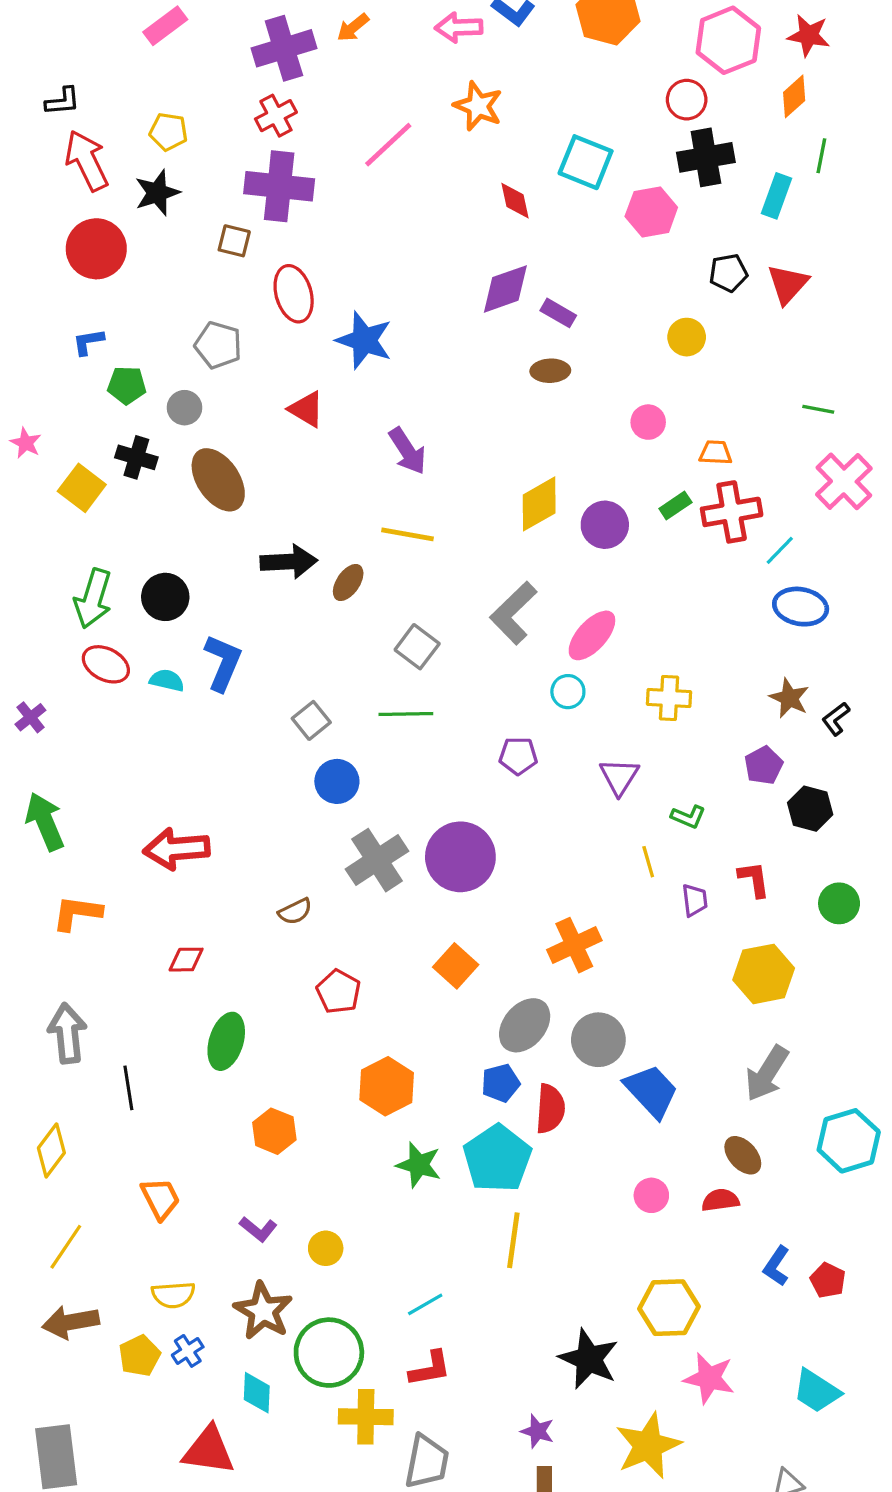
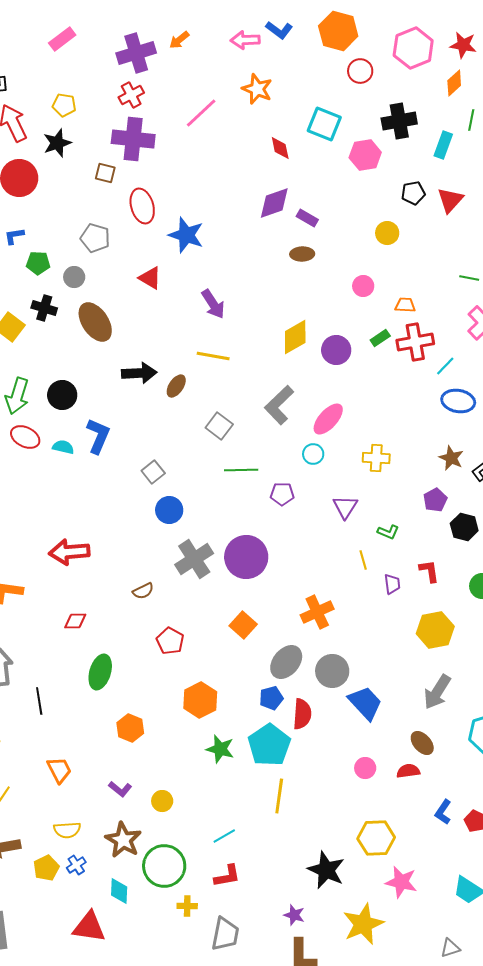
red circle: (687, 100) -> (360, 71), moved
green line: (406, 714) -> (241, 470), moved
yellow cross: (366, 1417) -> (187, 906), size x0.6

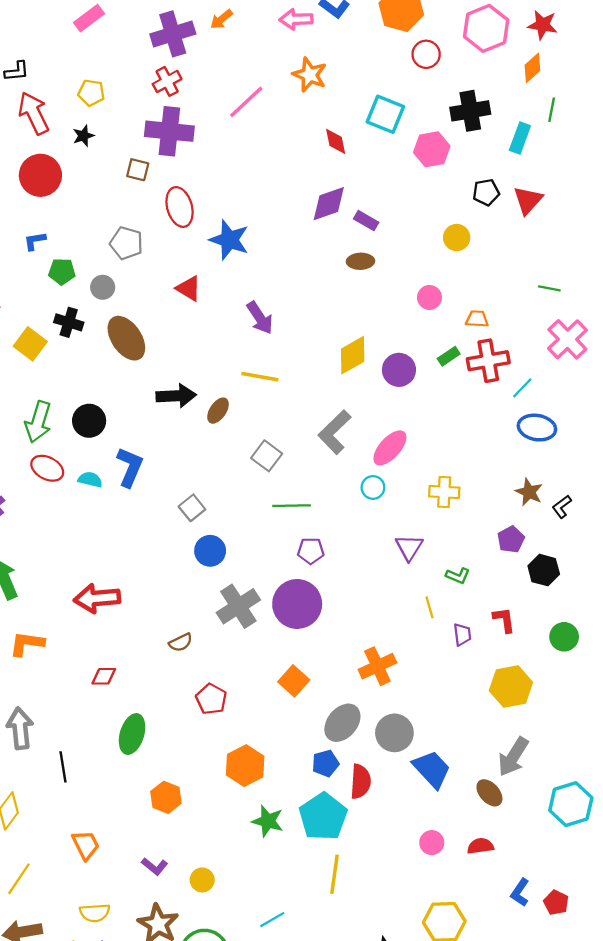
black star: (57, 143) -> (83, 136), size x0.7
purple pentagon: (282, 494) -> (311, 551), moved
brown ellipse: (422, 743) -> (489, 793), moved

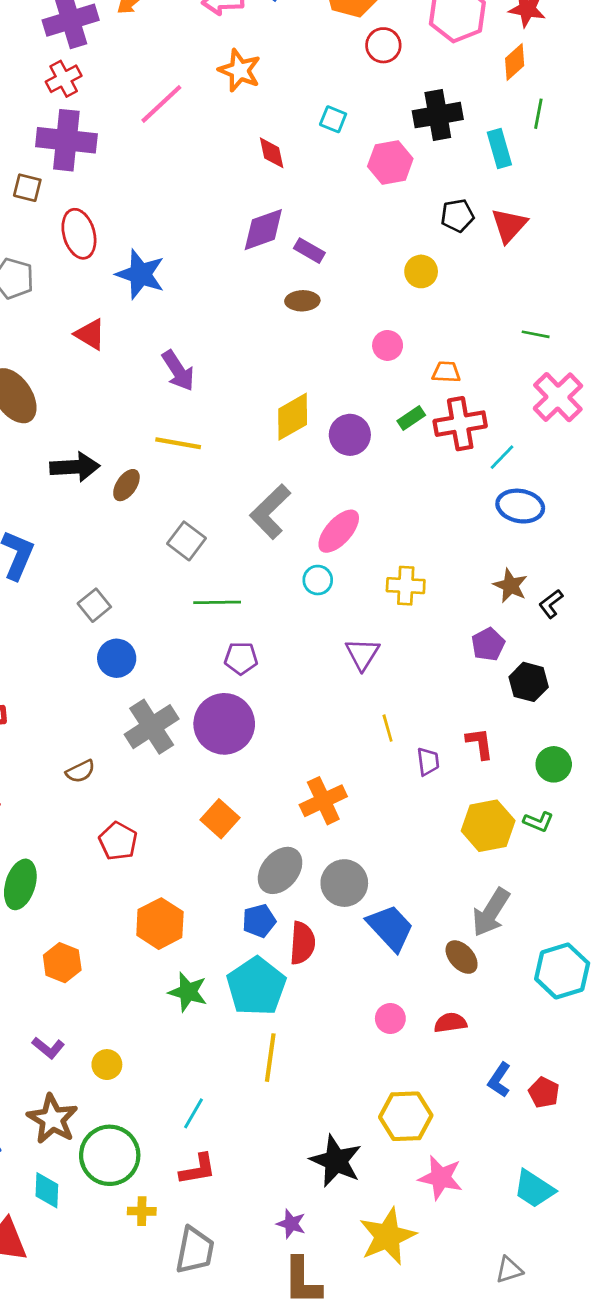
cyan square: (385, 114) -> (333, 119), size x0.6
cyan rectangle: (520, 138) -> (499, 149), turned -36
green L-shape: (458, 576) -> (538, 822), moved
cyan line: (272, 920) -> (193, 1113), turned -30

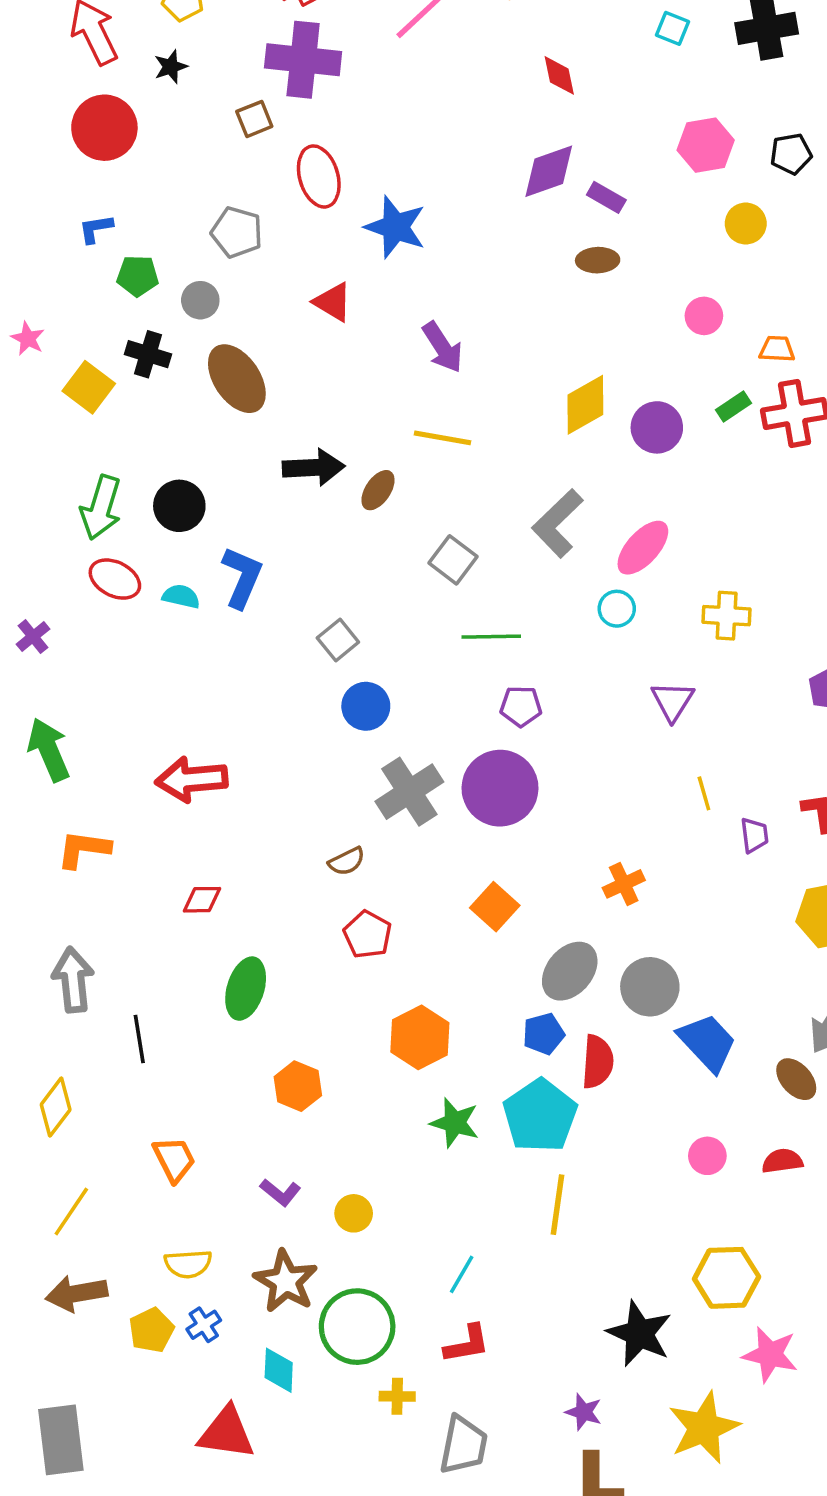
cyan square: (333, 119) -> (673, 28), moved
pink hexagon: (390, 163) -> (706, 145), moved
brown square: (27, 188) -> (254, 119), turned -36
brown semicircle: (80, 771) -> (347, 861), moved
orange cross: (323, 801) -> (624, 884), size x0.7

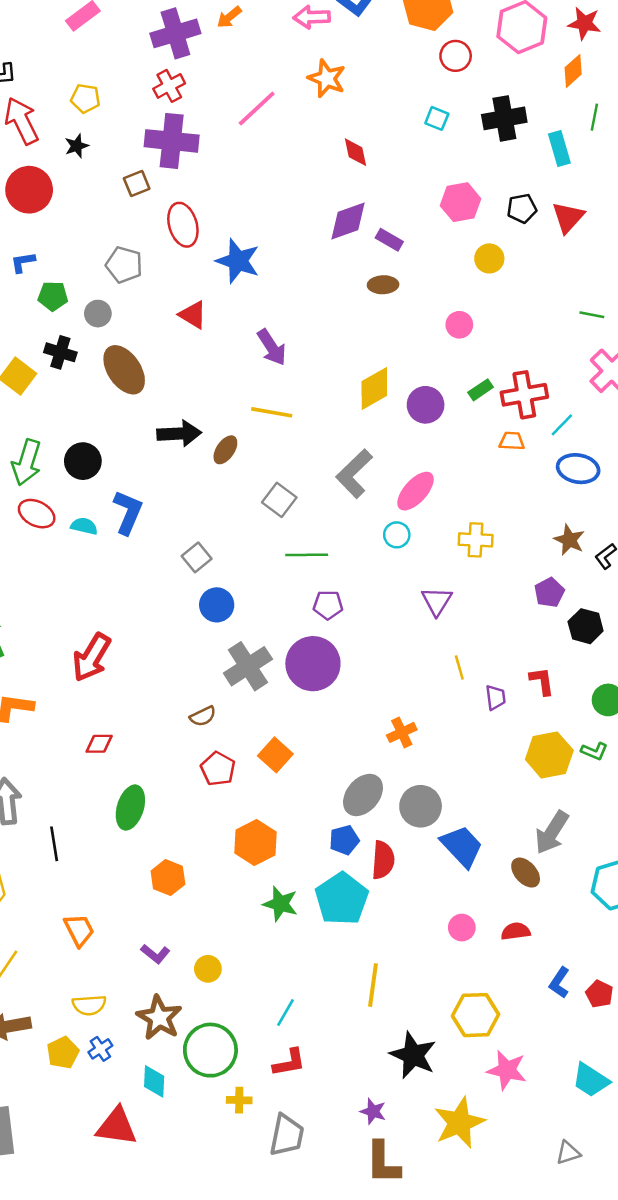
orange trapezoid: (777, 349) -> (512, 441), moved
red arrow: (192, 779) -> (92, 657), turned -54
orange square: (495, 907) -> (275, 755), moved
yellow line: (558, 1205) -> (373, 985), moved

